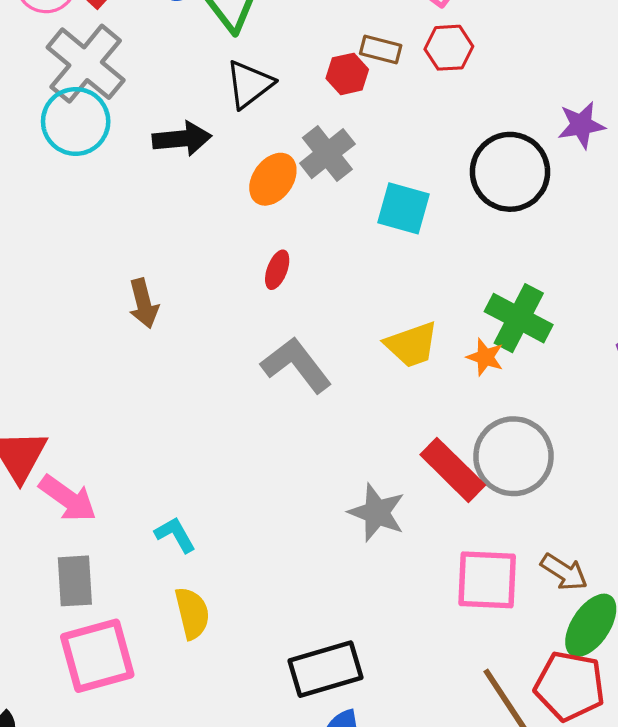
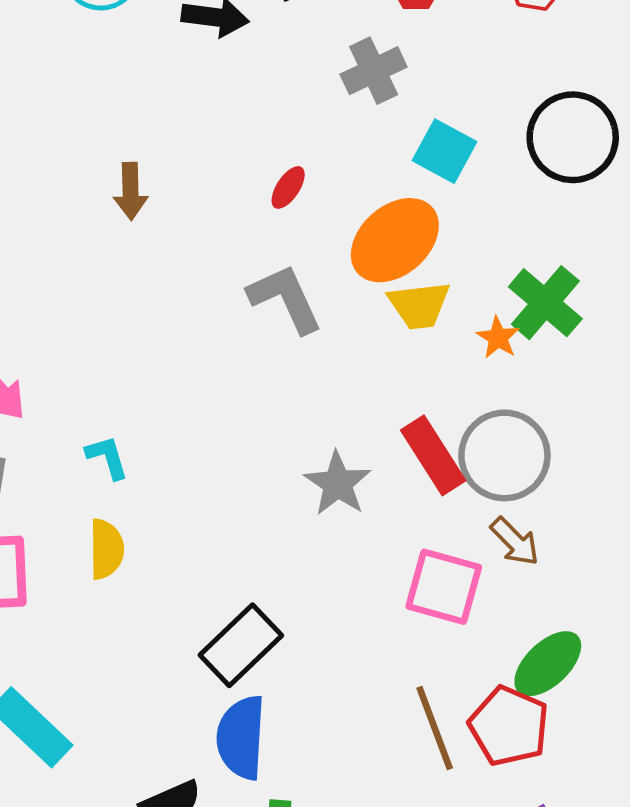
orange ellipse: (273, 179) -> (395, 240), moved, size x1.5
brown arrow: (564, 572) -> (515, 541), moved
black rectangle: (326, 669) -> (241, 645), turned -40

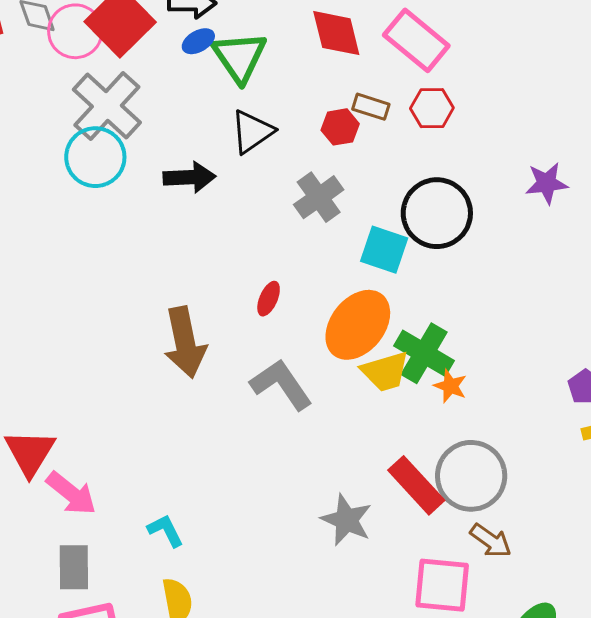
black circle: (573, 137) -> (437, 213), moved
brown arrow: (131, 191) -> (185, 342), moved, size x1.6
green cross: (545, 303) -> (424, 353), moved

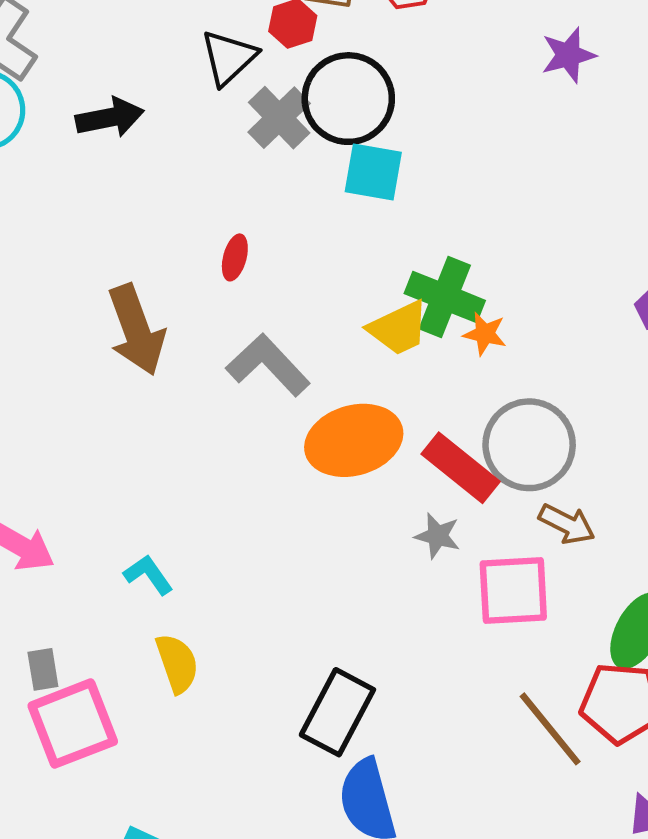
black triangle: (252, 132) -> (229, 58), moved
black circle: (437, 213) -> (348, 99), moved
orange ellipse: (358, 325) -> (354, 440), moved, turned 44
gray star: (347, 520) -> (437, 536), moved, size x0.7
gray rectangle: (74, 567) -> (43, 669), moved, size x0.7

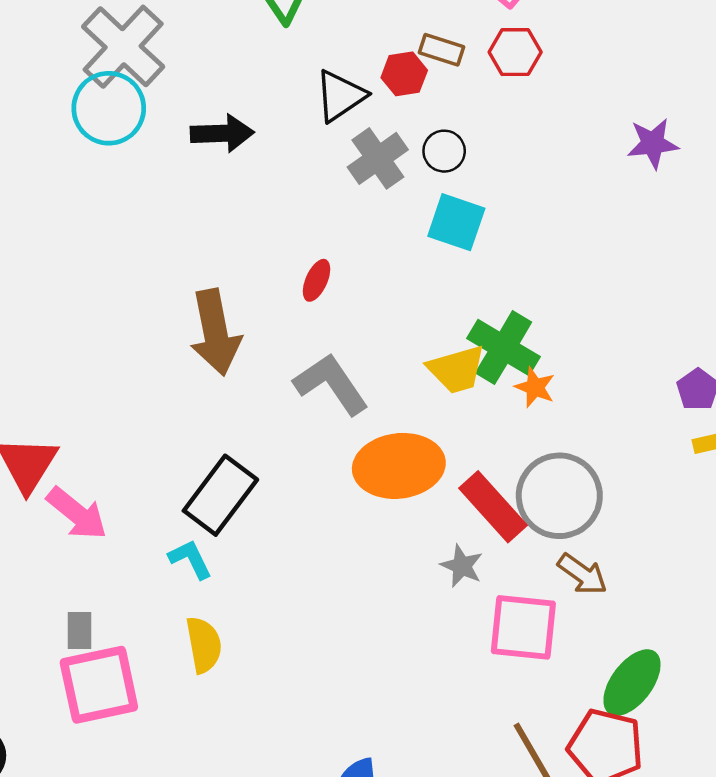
black circle: (348, 99) -> (444, 151), size x0.5
black rectangle: (337, 712) -> (220, 495), moved

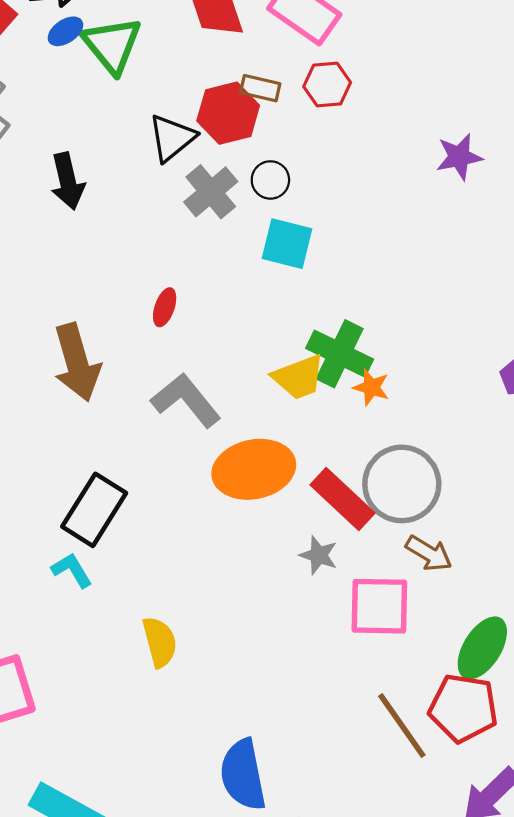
red hexagon: (404, 74) -> (228, 113), size x1.5
black arrow: (222, 133) -> (68, 181), turned 84
yellow semicircle: (204, 645) -> (160, 642), moved

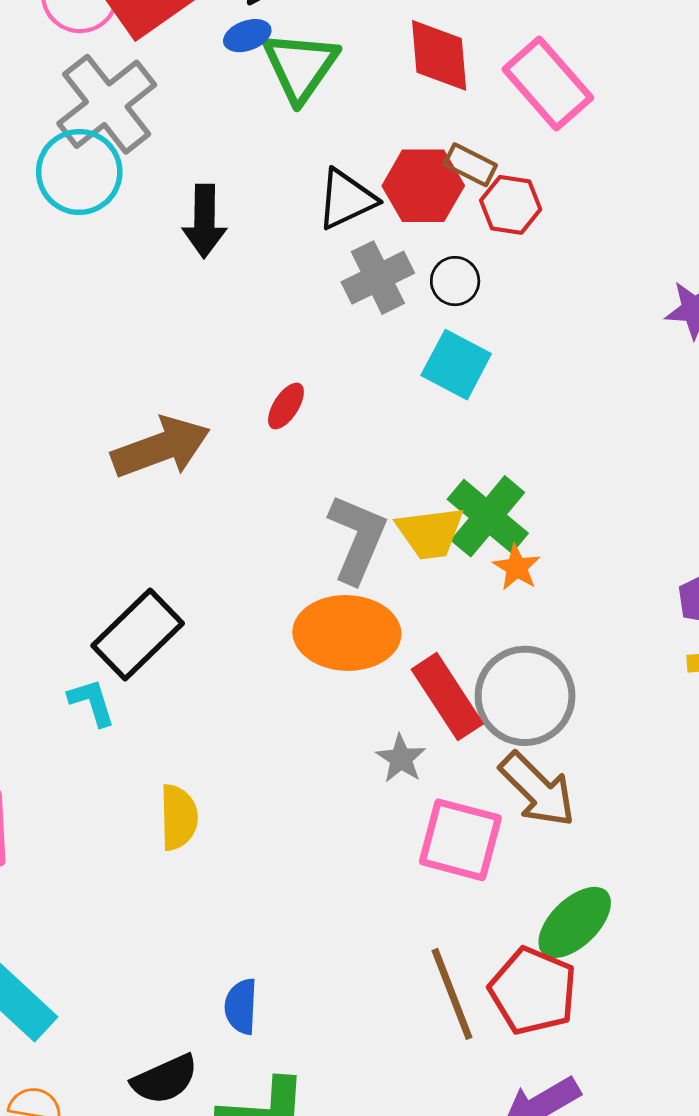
red hexagon: (327, 85) -> (511, 205), moved
brown arrow: (77, 362) -> (161, 447), turned -108
gray L-shape: (186, 400) -> (357, 539), moved, turned 48
brown arrow: (429, 553) -> (537, 790), size x1.4
blue semicircle: (243, 775) -> (241, 1006), size x0.6

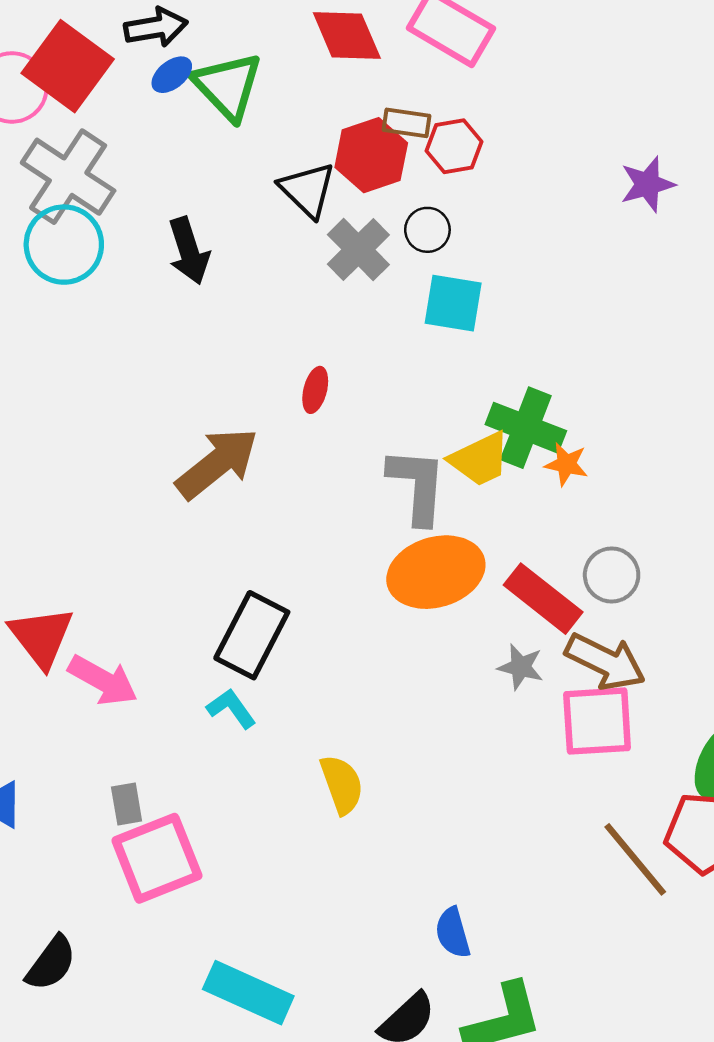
black triangle: (346, 199) -> (307, 190), turned -32
gray circle: (525, 696) -> (612, 575), size x0.6
brown arrow: (537, 790) -> (605, 662), moved

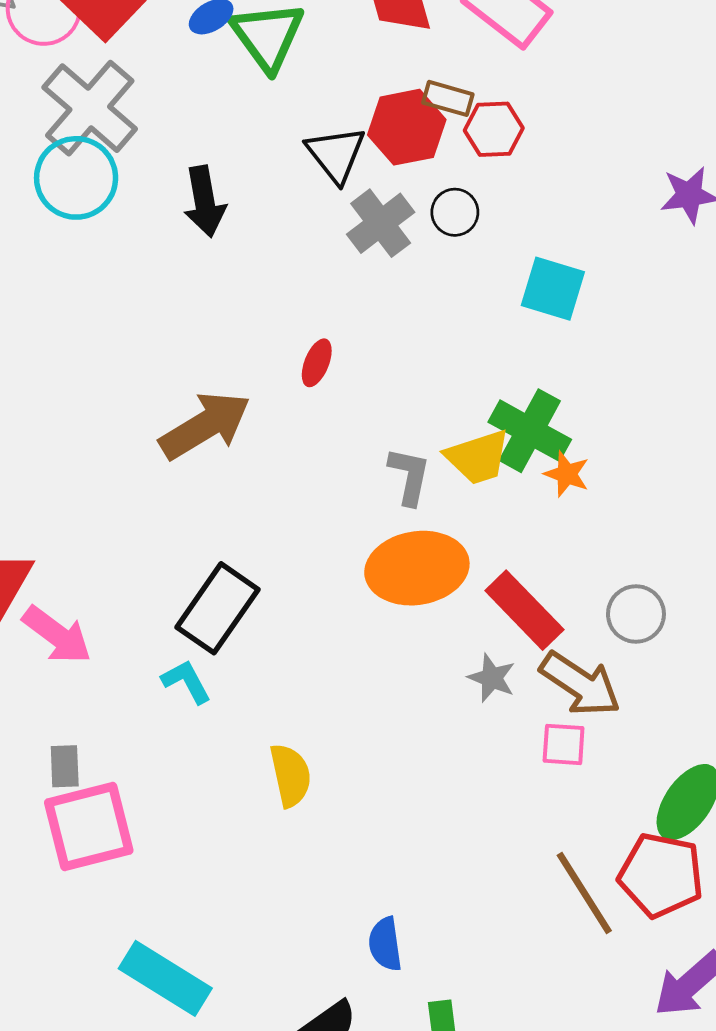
cyan square: (453, 303) -> (553, 289), moved
gray L-shape: (417, 486) -> (409, 476), size x0.7
gray circle: (612, 575) -> (636, 614), moved
pink square: (597, 721) -> (564, 744), size x0.6

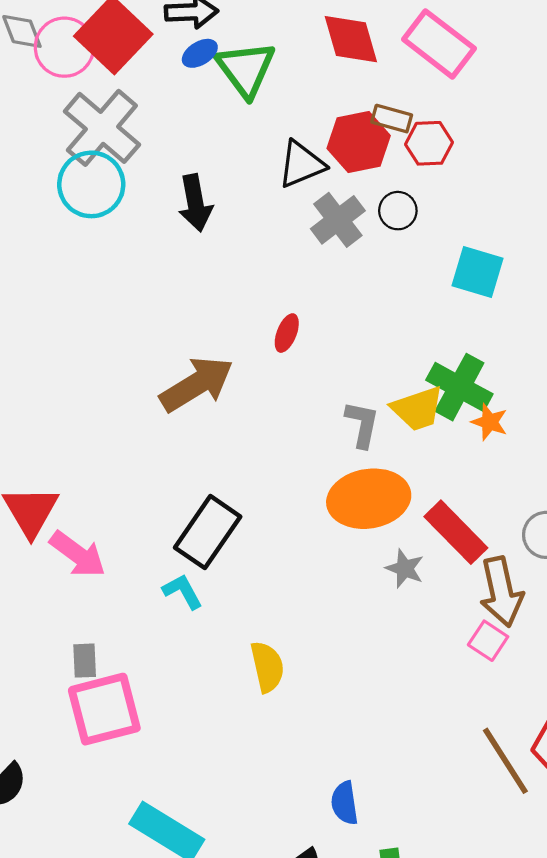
black triangle: (336, 154) -> (301, 164), turned 46
gray star: (492, 678) -> (405, 569), moved
brown arrow: (580, 684) -> (501, 592), turned 44
pink square: (564, 744) -> (488, 641), turned 30

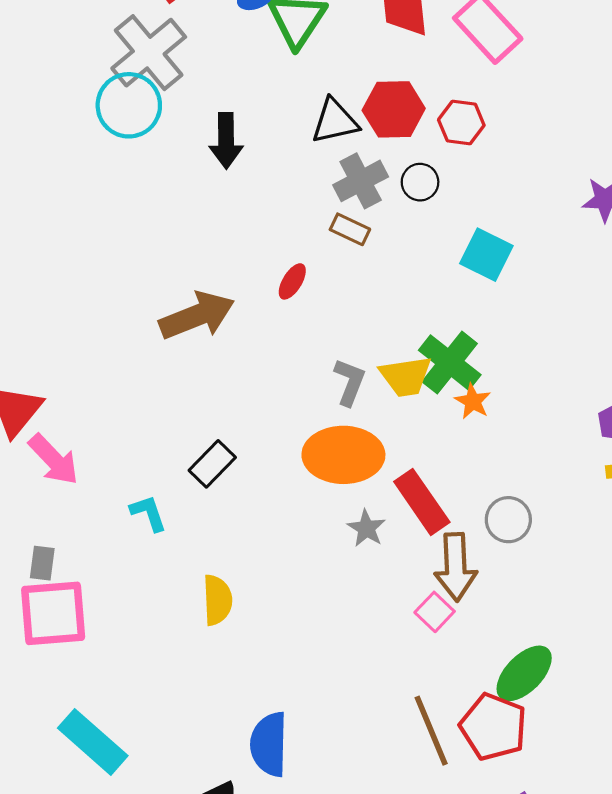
brown rectangle: (392, 119) -> (350, 229), moved
black rectangle: (208, 532) -> (212, 464), moved, size x0.7
blue semicircle: (345, 803) -> (269, 744), size x1.5

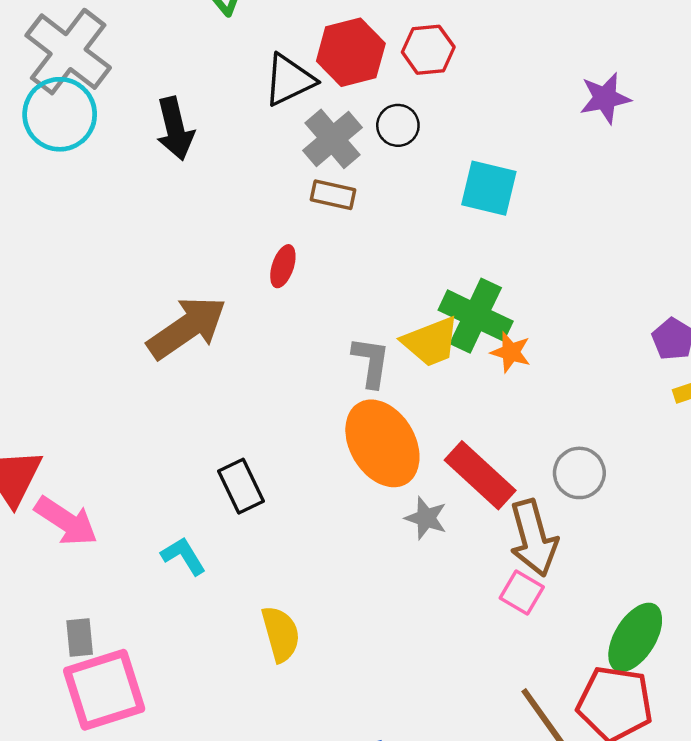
orange ellipse: (343, 455) -> (382, 443), turned 72
black rectangle: (212, 464) -> (241, 486), turned -57

